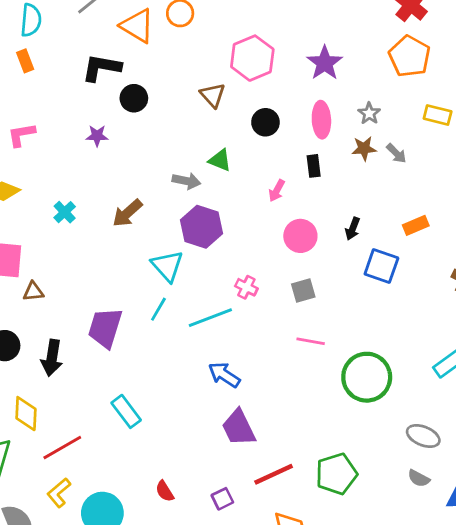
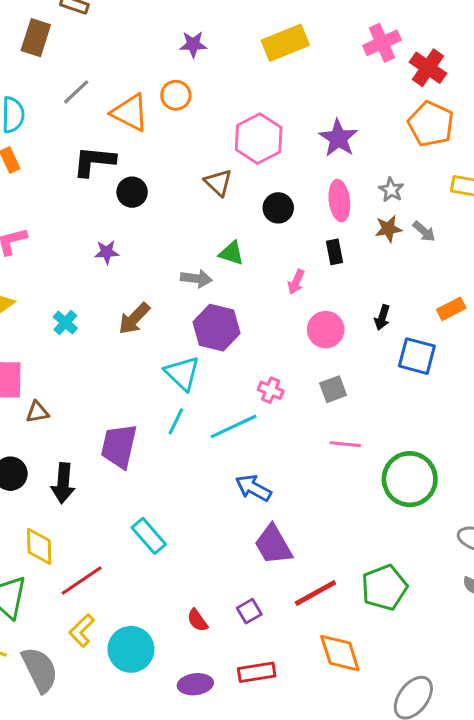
purple star: (97, 136) -> (107, 252), moved
purple square: (222, 499) -> (249, 611), moved

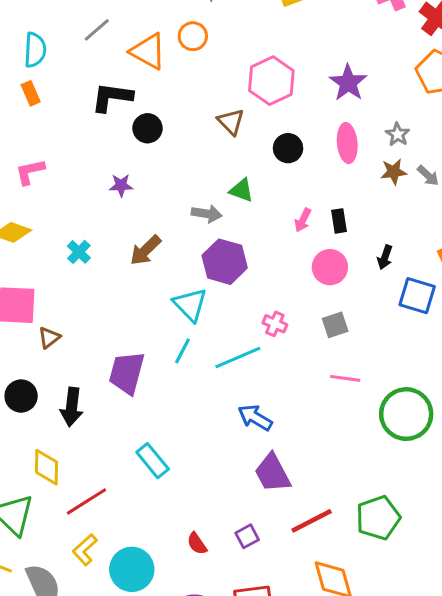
black rectangle: (335, 252) -> (339, 221), moved
brown triangle: (37, 412) -> (49, 338), turned -30

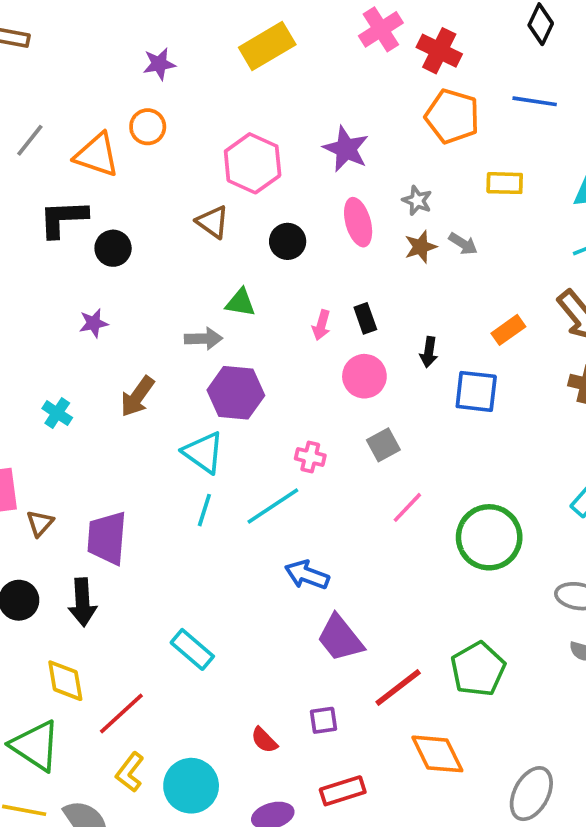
purple trapezoid: (127, 373) -> (107, 538), moved
pink line: (345, 378) -> (407, 507), turned -44
purple square: (247, 536) -> (323, 720), turned 30

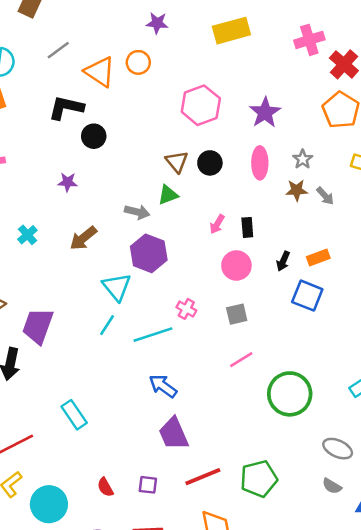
brown triangle: (213, 222) -> (177, 162), moved
green triangle: (240, 303) -> (168, 195), turned -45
orange rectangle: (508, 330) -> (318, 258), moved

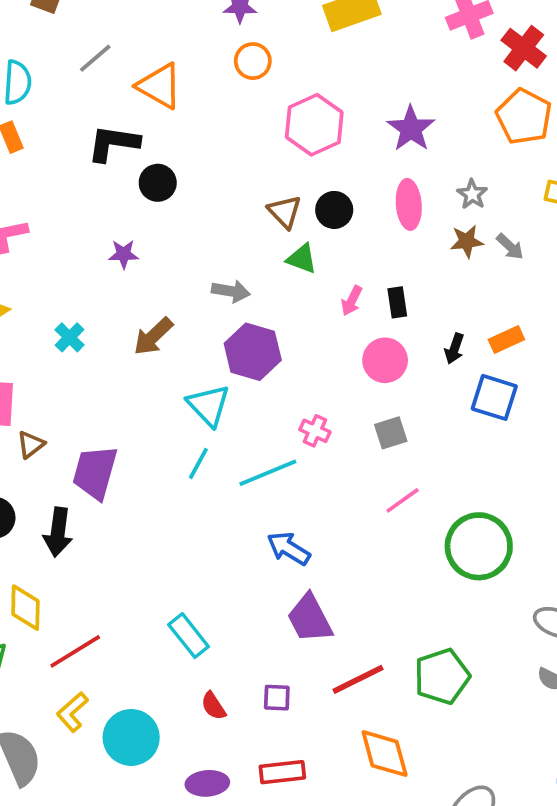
orange circle: (138, 62) -> (253, 61), moved
green triangle: (168, 195) -> (302, 259), moved, turned 45
cyan rectangle: (74, 415) -> (189, 636), moved

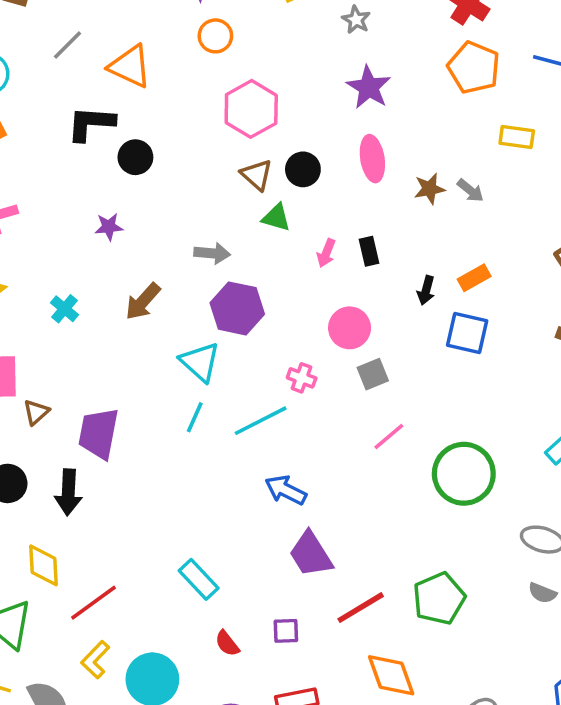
pink hexagon: (314, 125) -> (251, 109), moved
gray star: (472, 194) -> (356, 20), moved
pink circle: (385, 360) -> (350, 328), moved

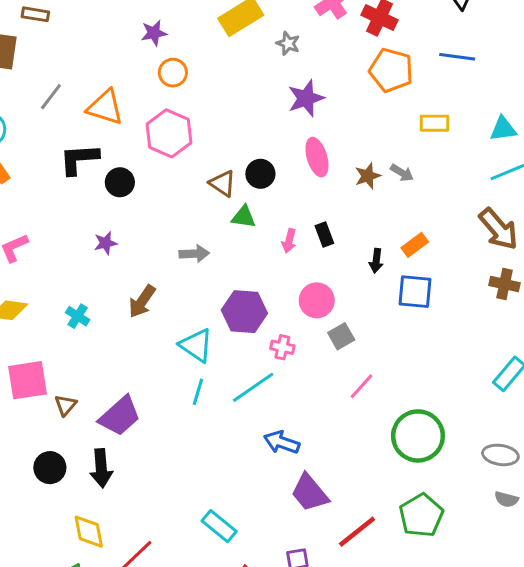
purple star: (369, 87) -> (306, 98), turned 30
pink hexagon: (251, 109) -> (169, 133), moved
purple hexagon: (237, 308) -> (244, 312), moved
purple trapezoid: (99, 433) -> (120, 416), turned -135
green circle: (464, 474) -> (418, 436), moved

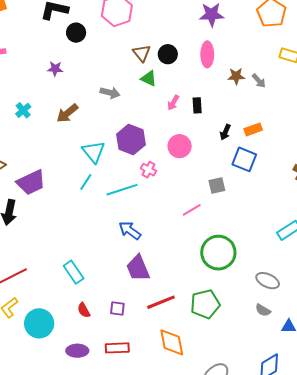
gray square: (341, 336) -> (217, 185), moved

